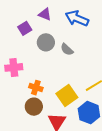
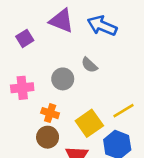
purple triangle: (45, 14) -> (61, 21), size x1.5
purple square: (25, 28) -> (25, 38), moved
gray circle: (46, 42) -> (63, 79), moved

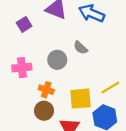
yellow square: (89, 123) -> (80, 99), turned 30

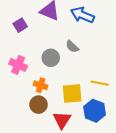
pink cross: (22, 68) -> (18, 65), turned 30
yellow line: (110, 87) -> (100, 83), turned 42

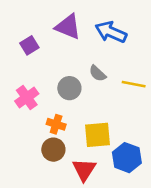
pink cross: (18, 65) -> (27, 97), turned 30
yellow line: (100, 83) -> (134, 84), moved

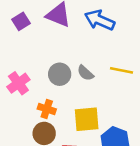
purple square: (29, 45) -> (21, 21), moved
gray semicircle: (97, 73) -> (85, 73), moved

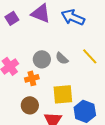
yellow line: (121, 70) -> (90, 56), turned 36
orange cross: (47, 109) -> (32, 78), moved, turned -32

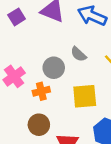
gray semicircle: (62, 58) -> (78, 54), moved
yellow square: (63, 94) -> (85, 96), moved

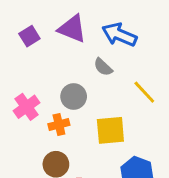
gray semicircle: (78, 54) -> (103, 67), moved

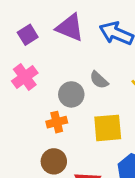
gray semicircle: (103, 67) -> (99, 80), moved
pink cross: (26, 107) -> (25, 77), moved

